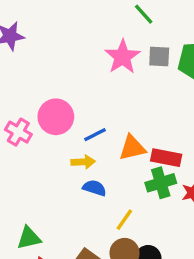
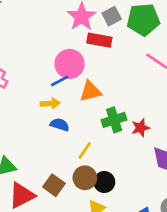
gray square: (159, 56) -> (112, 16), turned -30
pink circle: (56, 117) -> (70, 64), moved
red rectangle: (166, 158) -> (99, 40), moved

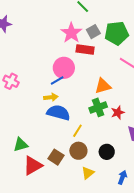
orange triangle: (90, 91) -> (103, 86), moved
blue semicircle: (60, 125) -> (58, 113), size x1.6
black circle: (104, 182) -> (107, 152), moved

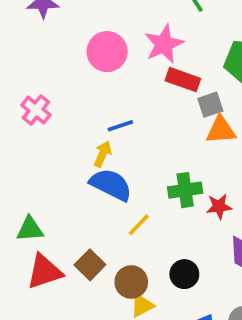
gray square: (93, 32) -> (210, 105), moved
pink circle: (64, 68) -> (107, 52), moved
orange triangle: (103, 86) -> (221, 130), moved
yellow arrow: (51, 97) -> (103, 154), turned -72
brown circle: (78, 151) -> (131, 282), moved

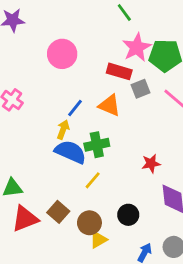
pink star: (164, 44) -> (137, 47), moved
blue line: (120, 126) -> (75, 108), turned -30
orange triangle: (221, 130) -> (109, 105), moved, turned 30
green cross: (185, 190) -> (97, 145), moved

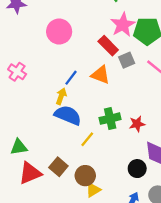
red rectangle: (119, 71) -> (108, 46), turned 30
green cross: (97, 145) -> (110, 119), moved
black circle: (128, 215) -> (137, 169), moved

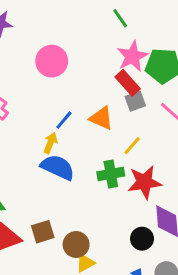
red rectangle: (108, 46) -> (128, 83), moved
red star: (137, 124) -> (144, 182), size x1.6
yellow line: (87, 139) -> (132, 146), moved
brown square: (58, 167) -> (43, 232), turned 30

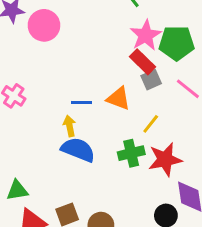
pink circle: (52, 61) -> (44, 25), moved
blue line: (64, 120) -> (82, 102), turned 54
yellow arrow: (50, 143) -> (69, 126), turned -30

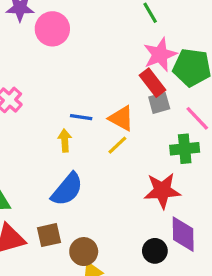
yellow line: (151, 124) -> (117, 145), moved
blue semicircle: (78, 150) -> (67, 189), moved, turned 100
green cross: (131, 153) -> (185, 149), moved

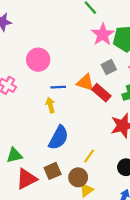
pink circle: (52, 29) -> (38, 60), moved
red rectangle: (153, 83) -> (101, 93), moved
yellow line: (117, 145) -> (89, 156), moved

